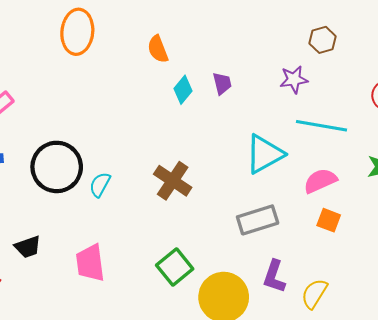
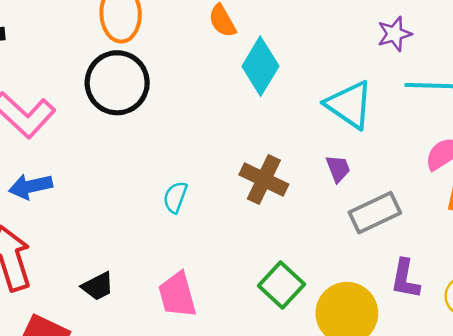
purple trapezoid: (222, 83) -> (338, 169), moved
cyan diamond: (183, 90) -> (260, 66), size x1.6
cyan triangle: (264, 154) -> (349, 105), moved, turned -48
black circle: (57, 167) -> (117, 83), moved

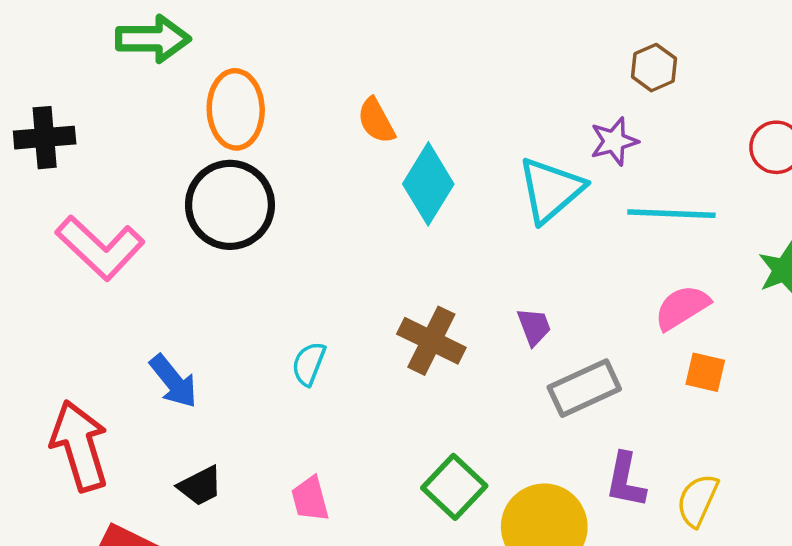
cyan triangle: (349, 105) -> (551, 190), moved, turned 44
blue arrow: (31, 186) -> (173, 381), moved, turned -117
pink trapezoid: (177, 295) -> (310, 499), size x0.7

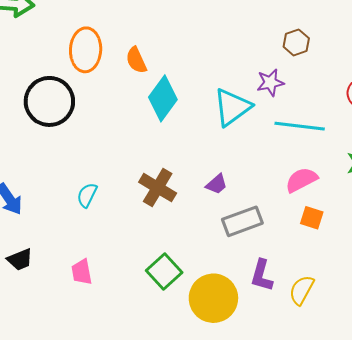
orange ellipse: (236, 109) -> (86, 50), moved
purple trapezoid: (534, 327) -> (217, 184), turned 65

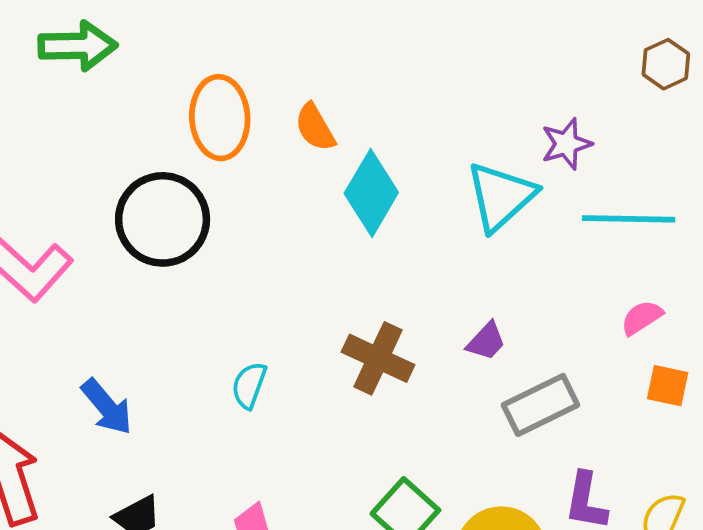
brown hexagon: (296, 42) -> (666, 64), moved
pink semicircle: (301, 180) -> (642, 318), size x0.7

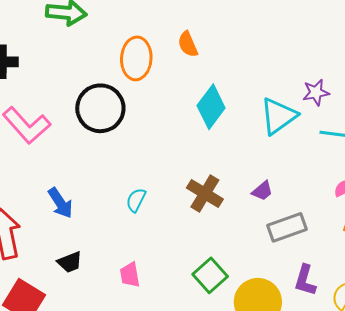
orange semicircle: (315, 127) -> (188, 44), moved

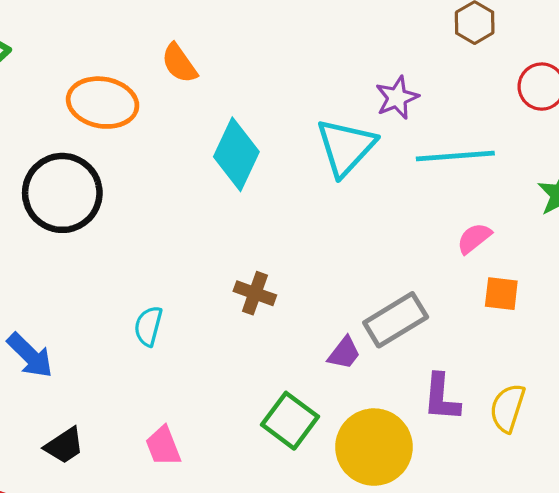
orange ellipse: (136, 58) -> (103, 103), turned -72
purple trapezoid: (262, 191) -> (344, 353), moved
brown cross: (205, 193) -> (255, 293), size x0.7

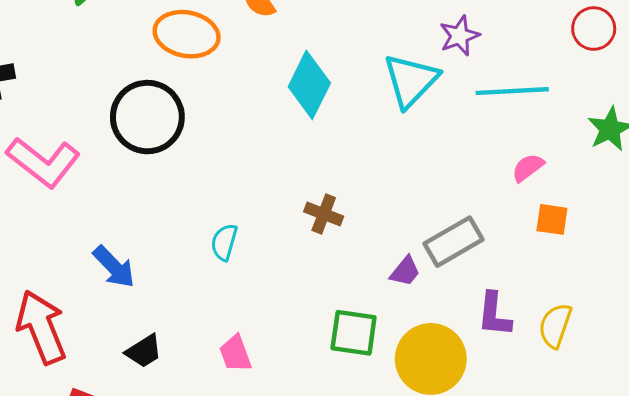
green square: (290, 421) -> (354, 333), turned -30

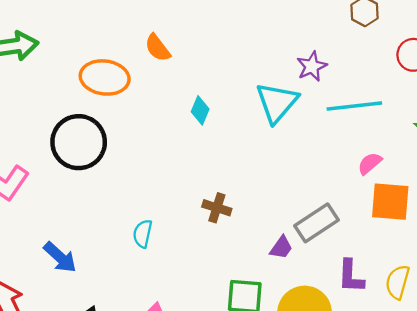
cyan diamond: (309, 85) -> (200, 110), size x0.6
orange square: (552, 219) -> (390, 202), size x1.6

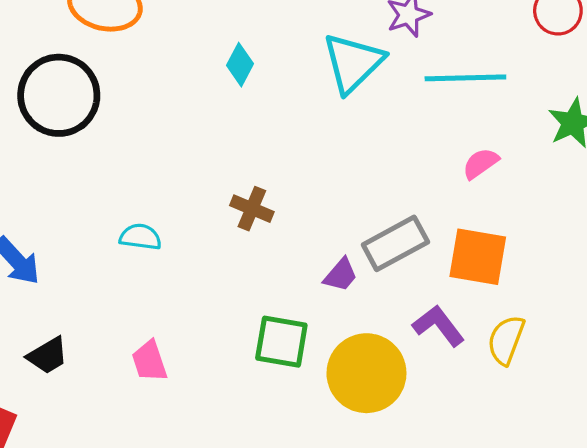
orange square: (390, 202) -> (478, 257), moved
cyan semicircle: (143, 234) -> (140, 237), turned 80
purple L-shape: (351, 276) -> (439, 326), turned 135

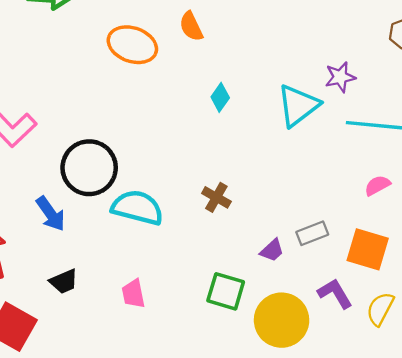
black circle: (59, 95) -> (89, 168), moved
cyan semicircle: (140, 237) -> (137, 208), size x1.8
gray rectangle: (395, 243) -> (312, 233), size x0.7

